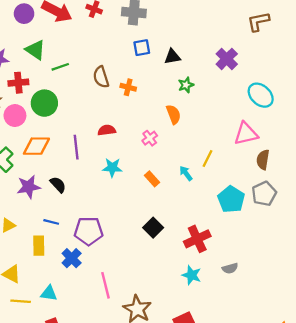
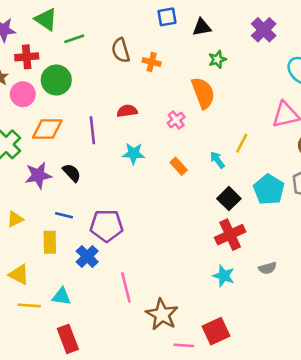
orange semicircle: (173, 114) -> (203, 93), size x1.4
black square: (153, 228) -> (229, 199), moved

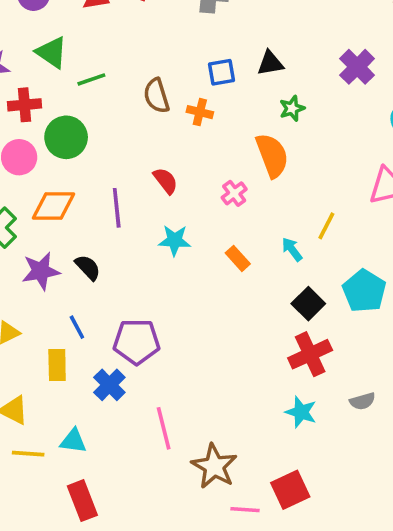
blue square: (167, 17) -> (222, 72), moved
red semicircle: (127, 111) -> (165, 181), turned 60
blue line: (64, 215) -> (77, 327), turned 48

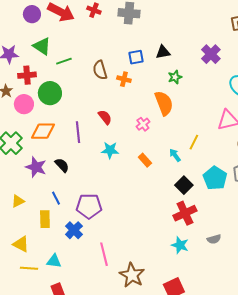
purple star: (41, 271) -> (36, 167), turned 30

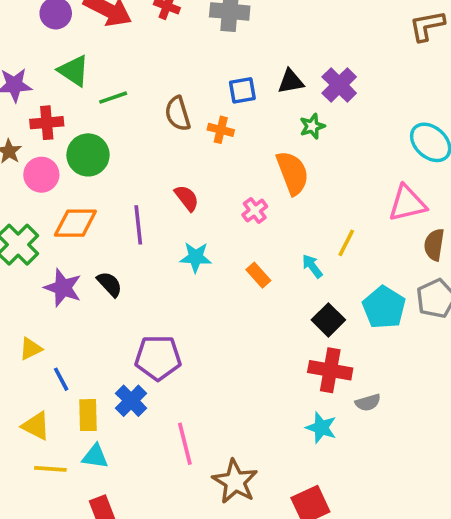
purple cross: (211, 54) -> (339, 85), moved
blue line: (56, 198) -> (61, 379), moved
red cross: (185, 213) -> (330, 370), turned 35
yellow rectangle: (45, 219) -> (88, 415), moved
gray semicircle: (214, 239) -> (368, 403), moved

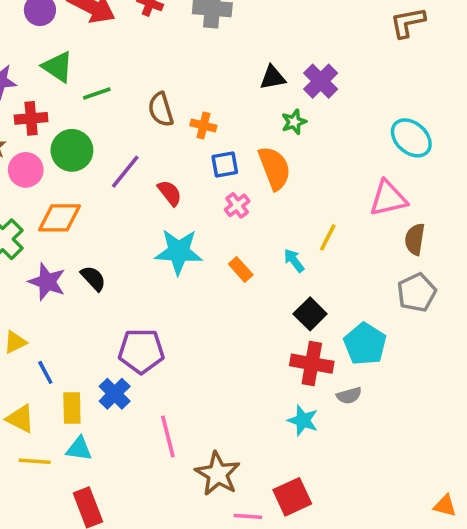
blue square: (242, 90) -> (225, 165), moved
purple line: (138, 225) -> (125, 172), moved, turned 45
cyan star: (196, 257) -> (179, 252), size x1.5
cyan pentagon: (384, 307) -> (365, 344), moved

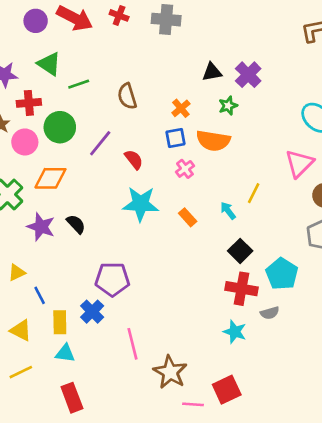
orange cross: (203, 125) -> (181, 108), moved, turned 36
orange semicircle: (274, 168) -> (213, 141), turned 120
pink triangle: (388, 198) -> (299, 164), turned -32
yellow line: (35, 461) -> (21, 372), moved, turned -30

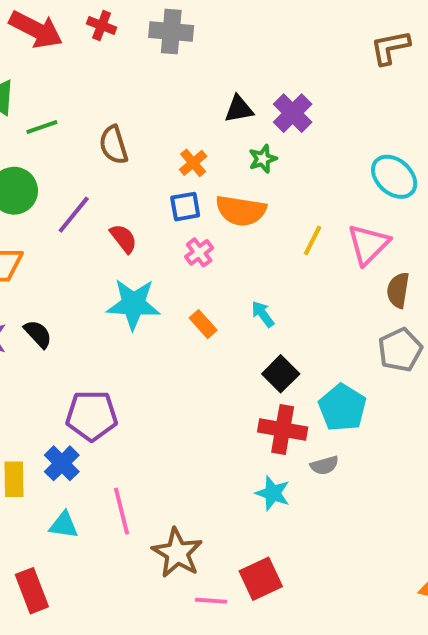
yellow line: (254, 193) -> (313, 240), moved
cyan triangle: (65, 353) -> (64, 525), moved

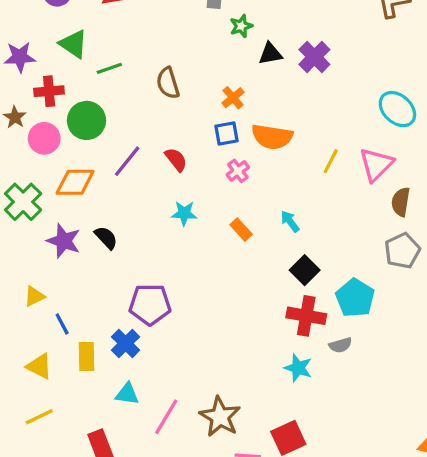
green star: (263, 159) -> (241, 26), moved
purple line: (74, 215) -> (127, 161), moved
cyan star: (133, 304) -> (184, 213), size x0.6
pink line: (121, 511) -> (166, 417), moved, turned 45

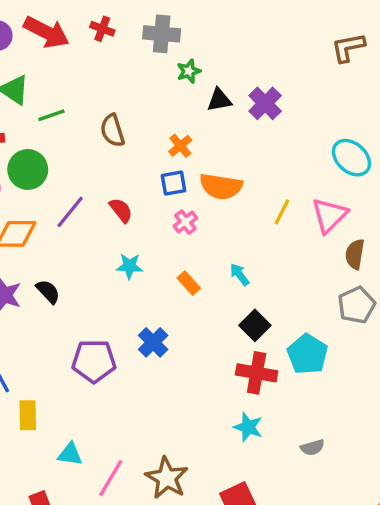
blue cross: (126, 343) -> (153, 342), moved
gray semicircle: (340, 345) -> (312, 447), moved

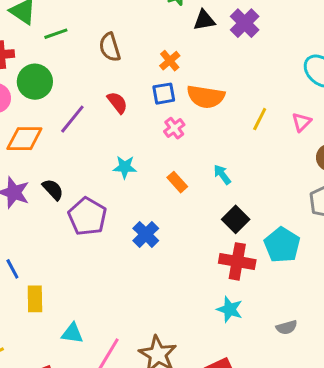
red semicircle: (121, 210) -> (117, 103), moved
pink triangle: (329, 215) -> (302, 122), size x0.6
purple pentagon: (94, 361) -> (87, 216), moved, turned 30

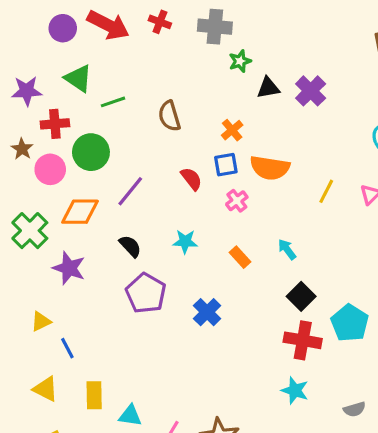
red semicircle: (117, 103) -> (191, 179), moved
black semicircle: (53, 190) -> (130, 246), moved
yellow rectangle: (35, 299) -> (94, 395), moved

